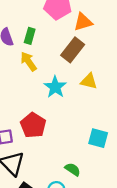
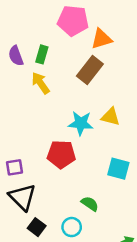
yellow triangle: (89, 81) -> (111, 117), moved
cyan star: (55, 87) -> (81, 123), moved, turned -30
red pentagon: (33, 125) -> (61, 154), moved, turned -30

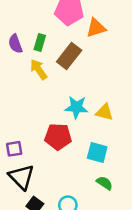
brown rectangle: (90, 70) -> (69, 56), moved
yellow triangle: (111, 117) -> (104, 112), moved
cyan square: (118, 169) -> (97, 152), moved
green semicircle: (90, 204) -> (104, 183), moved

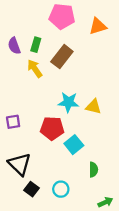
orange triangle: (96, 28) -> (98, 26), moved
purple square: (14, 149) -> (13, 122), moved
cyan square: (97, 152) -> (74, 145), moved, turned 36
green semicircle: (104, 183) -> (93, 170), turned 56

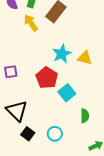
cyan star: (68, 102) -> (62, 54), turned -30
red pentagon: (52, 128) -> (47, 78), turned 30

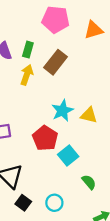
yellow arrow: (31, 23) -> (27, 75), turned 54
green semicircle: (85, 116) -> (89, 182), turned -40

